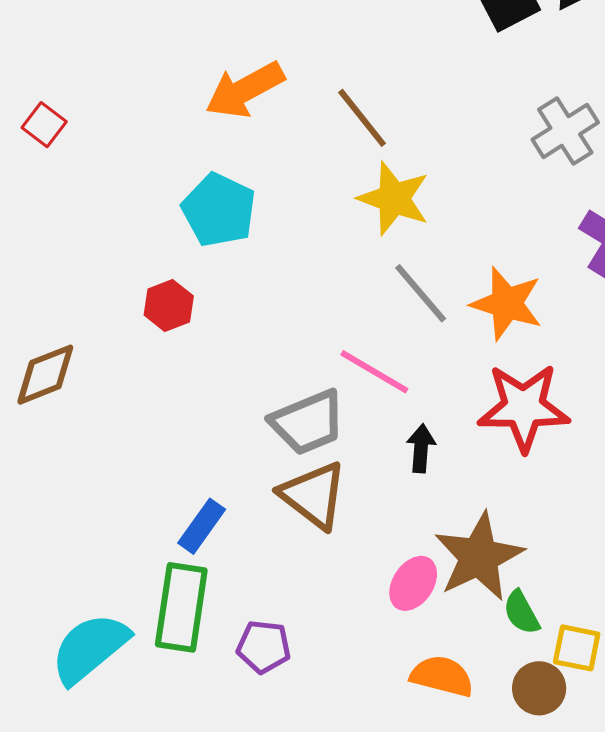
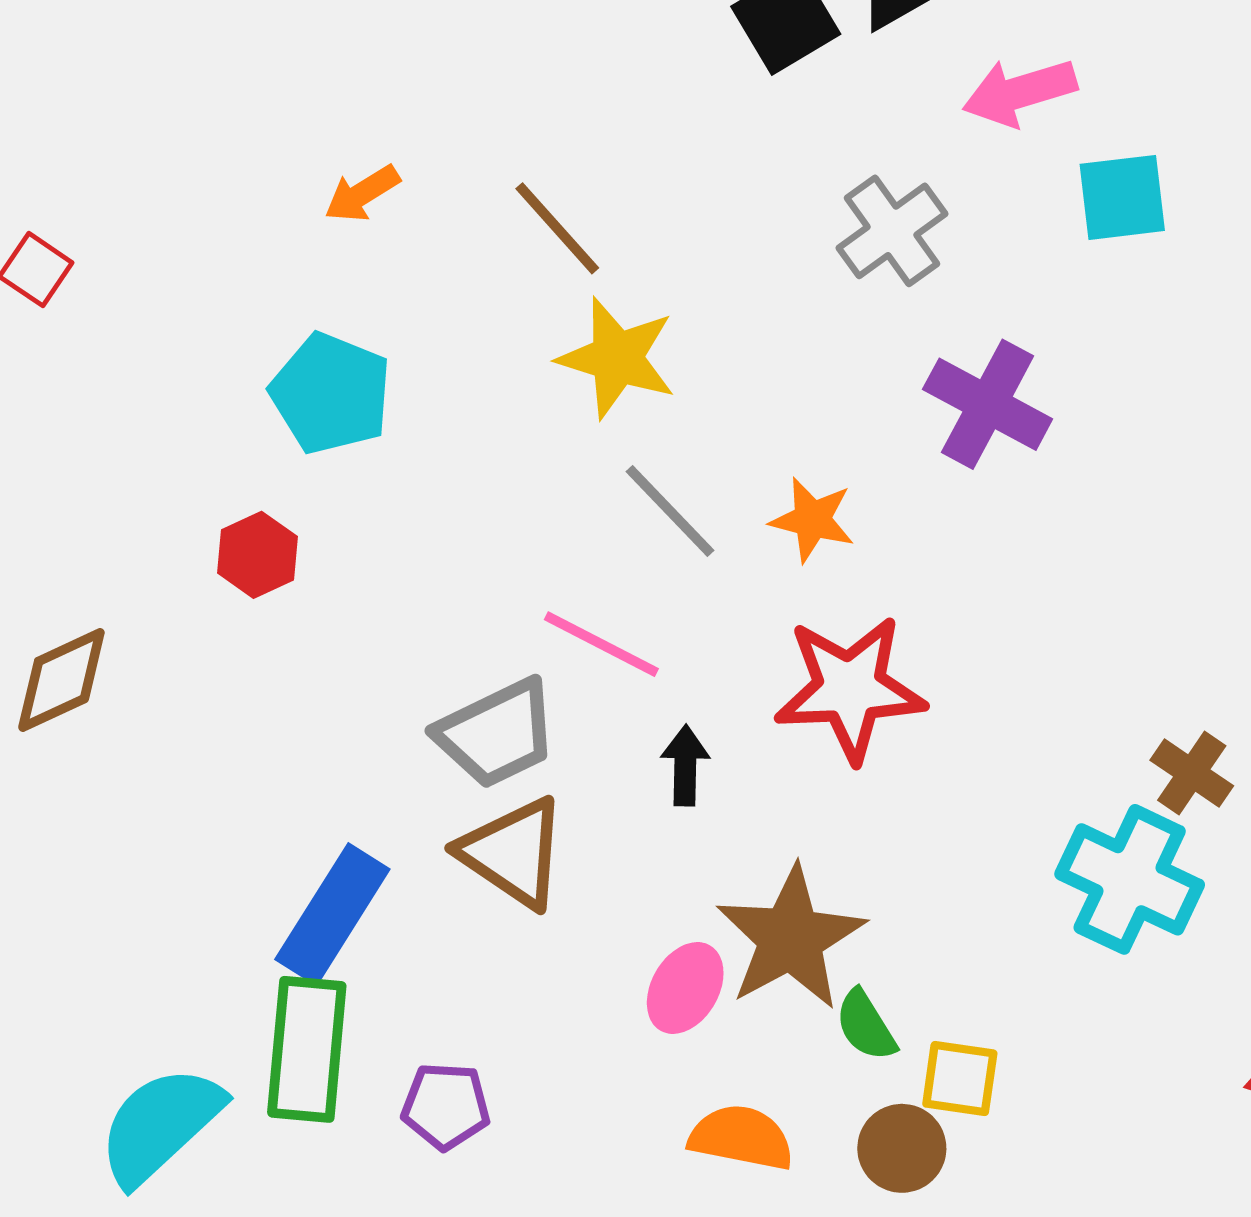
orange arrow: (245, 90) -> (362, 194), size x0.6
orange star: (507, 304) -> (812, 520), size x0.7
blue rectangle: (202, 526) -> (332, 914), size x1.5

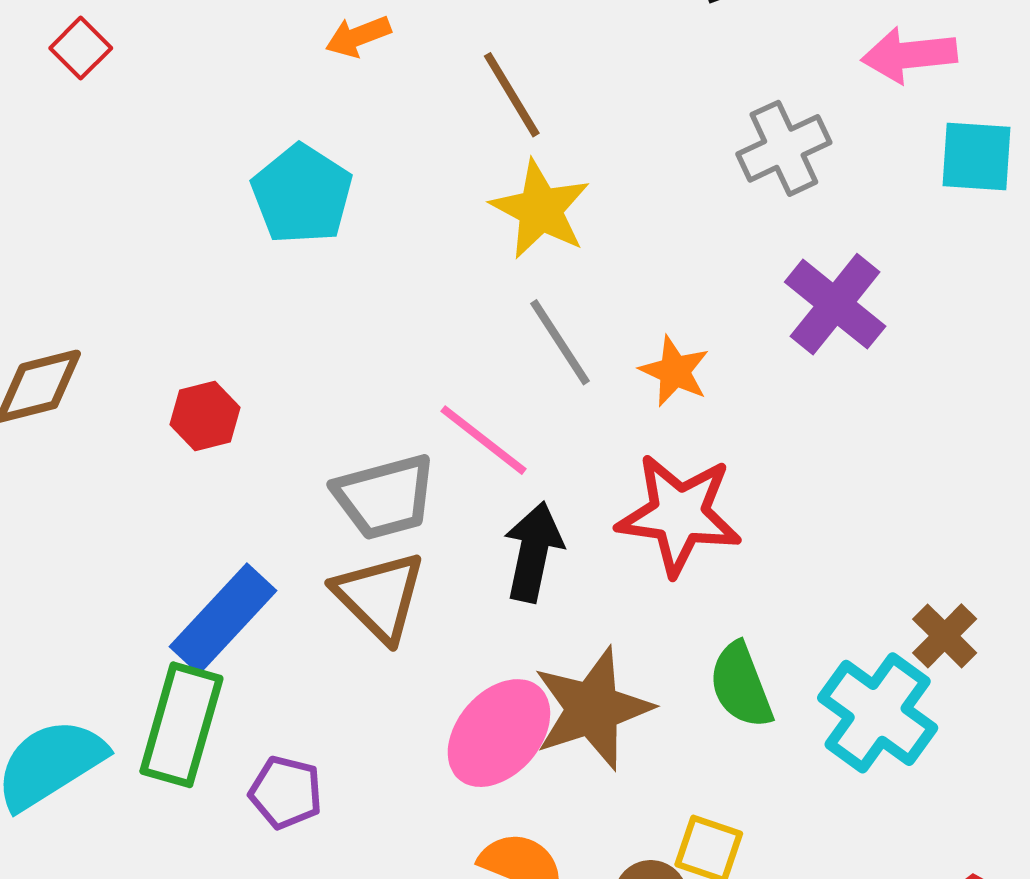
red hexagon: (258, 555) -> (205, 416), moved
black arrow: (685, 765) -> (533, 552), size x1.5
pink ellipse: (685, 988) -> (499, 733), size x1.5
green semicircle: (866, 1025) -> (741, 685), moved, size x1.4

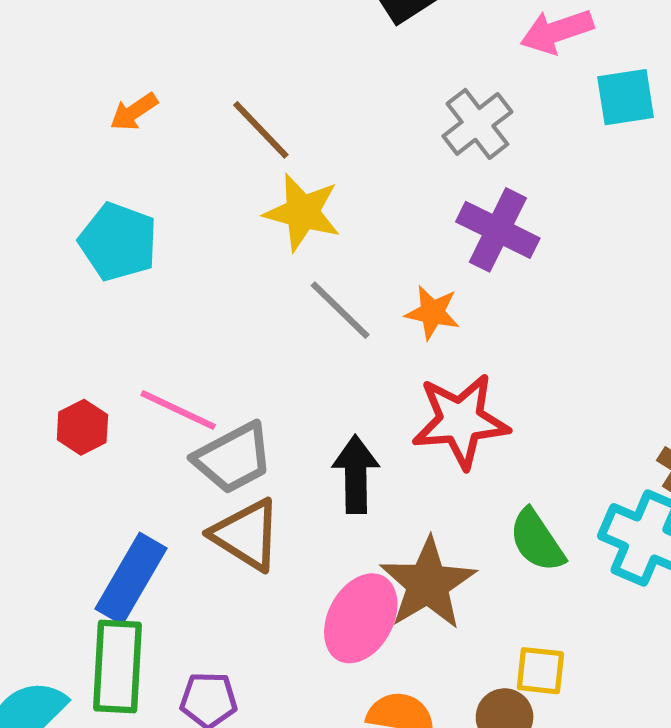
purple cross: (835, 304) -> (498, 230), moved
pink line: (484, 440) -> (178, 410), moved

